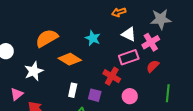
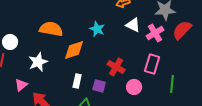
orange semicircle: (47, 38) -> (51, 29), turned 40
pink rectangle: (129, 57) -> (152, 64), moved, turned -54
orange diamond: (70, 59) -> (74, 50), turned -50
red semicircle: (153, 66) -> (182, 30), moved, size x1.5

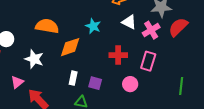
white star: (38, 62) -> (34, 59), turned -30
red cross: (116, 67) -> (118, 55), moved, turned -30
green line: (172, 84) -> (181, 86), moved

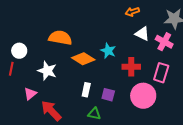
cyan star: (93, 26) -> (108, 51), moved
pink cross: (151, 30) -> (164, 42), turned -30
orange diamond: (70, 47) -> (83, 59), turned 50
pink circle: (130, 84) -> (143, 96), size x1.6

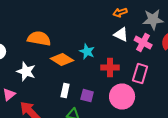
orange arrow: (132, 12) -> (120, 12), moved

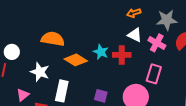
red cross: (110, 68) -> (122, 55), moved
white rectangle: (65, 90) -> (62, 91), moved, size x1.5

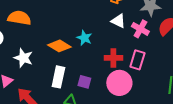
orange semicircle: (53, 39) -> (19, 18), moved
red cross: (122, 55) -> (113, 58), moved
white rectangle: (62, 91) -> (58, 77), moved

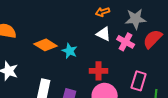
orange diamond: (59, 46) -> (46, 45), moved
pink rectangle: (137, 60) -> (139, 81), moved

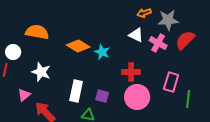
orange arrow: (103, 12) -> (144, 13), moved

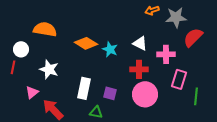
white triangle: (136, 35) -> (140, 43), moved
pink cross: (158, 43) -> (166, 54), moved, turned -30

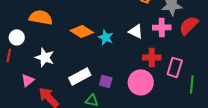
pink cross: (166, 54) -> (162, 27), moved
red cross: (139, 69) -> (152, 57), moved
white rectangle: (84, 88) -> (80, 76), turned 50

